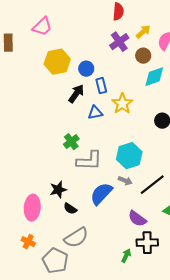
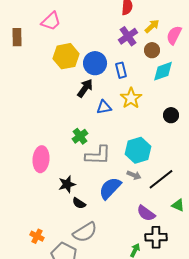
blue circle: (86, 69) -> (95, 63), size x1.5
blue rectangle: (101, 86) -> (121, 70), moved
pink ellipse: (32, 208) -> (41, 159), moved

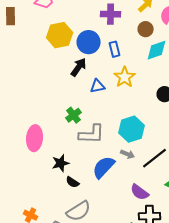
purple cross: (128, 36) -> (111, 14), moved, turned 36

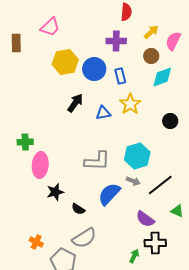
black arrow: (79, 67) -> (75, 103), moved
green cross: (74, 115) -> (25, 142), moved, turned 35
black star: (61, 163) -> (55, 192), moved

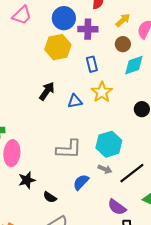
yellow hexagon: (65, 62) -> (58, 47), moved
blue circle: (94, 69) -> (64, 18), moved
blue semicircle: (109, 194) -> (81, 182), size x0.7

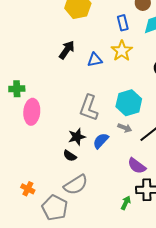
blue rectangle: (92, 64) -> (123, 23), moved
gray L-shape: (69, 149) -> (89, 108), turned 108
black star: (27, 180) -> (77, 137), moved

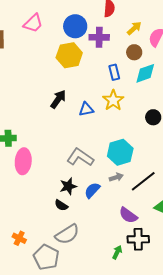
gray L-shape: (89, 108) -> (80, 157), turned 104
gray arrow: (125, 128) -> (116, 177), turned -40

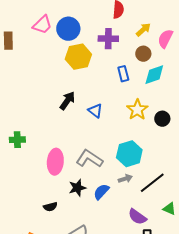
blue circle: (75, 26) -> (68, 29), moved
yellow star: (113, 100) -> (137, 110), moved
blue triangle: (86, 109) -> (95, 111), turned 49
pink ellipse: (23, 161) -> (55, 162), moved
black semicircle: (61, 205) -> (50, 207), moved, turned -48

